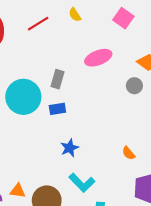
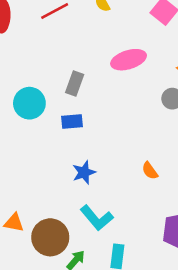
cyan circle: (23, 97) -> (29, 103), size x0.7
orange semicircle: (129, 153) -> (150, 171), moved

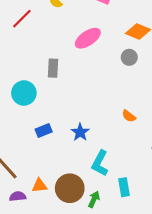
blue rectangle: (72, 121) -> (44, 130), moved
cyan L-shape: (97, 218) -> (100, 163), turned 85

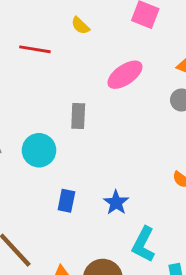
red line: (22, 19) -> (35, 49), turned 55
blue rectangle: (44, 130) -> (66, 201), turned -56

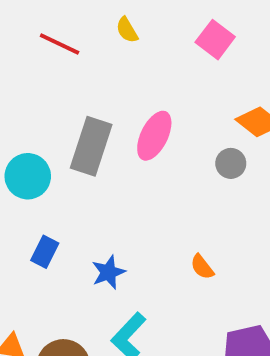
pink ellipse: (125, 75) -> (154, 136), moved, turned -45
gray rectangle: (78, 116) -> (91, 146), size x1.6

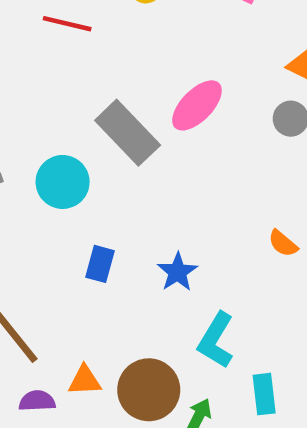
pink ellipse: (154, 136) -> (197, 105), turned 30
gray rectangle: (91, 146) -> (128, 133), turned -50

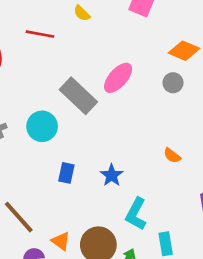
orange triangle: (85, 380) -> (61, 241), turned 42

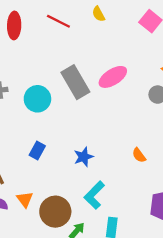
blue rectangle: (66, 173) -> (37, 150), moved

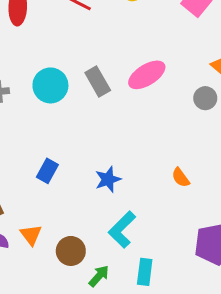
gray rectangle: (75, 82) -> (98, 82), size x0.7
cyan circle: (37, 99) -> (50, 85), moved
brown circle: (55, 212) -> (71, 251), size x0.7

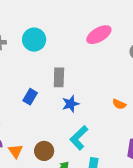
gray rectangle: (98, 82) -> (59, 77), moved, turned 30
orange semicircle: (181, 178) -> (119, 104), turned -32
orange triangle: (31, 235) -> (16, 151), moved

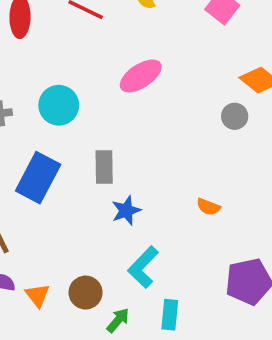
pink ellipse: (99, 35) -> (141, 76), moved
blue rectangle: (30, 97) -> (38, 178), moved, size x1.8

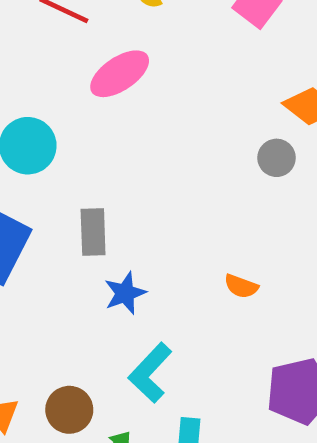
pink ellipse: (141, 76) -> (120, 74), moved

